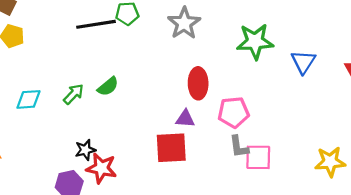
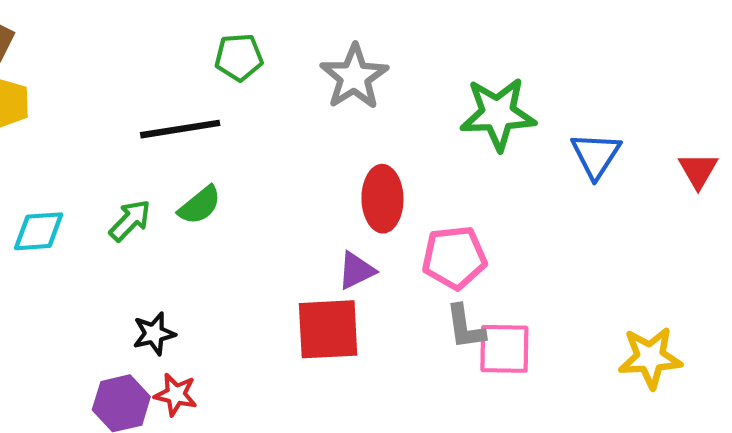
black line: (96, 24) -> (180, 129), moved
purple triangle: (185, 119) -> (356, 271), turned -30
red star: (101, 168) -> (176, 395), moved, size x0.7

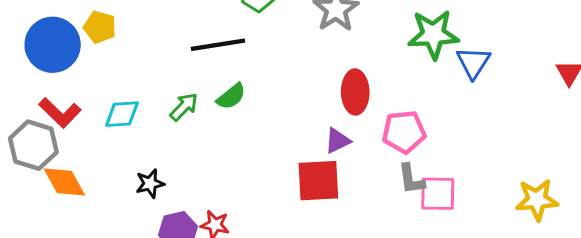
blue triangle: (596, 155) -> (473, 62), moved
black star: (154, 334) -> (150, 184), moved

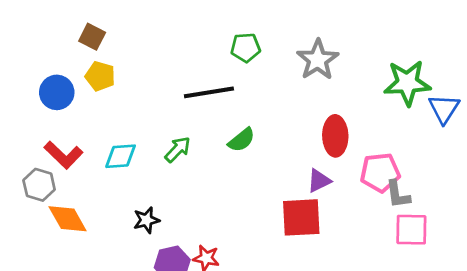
blue circle: (53, 45) -> (57, 92), size x0.7
green semicircle: (231, 96) -> (242, 140), moved
gray hexagon: (33, 145) -> (39, 185), size x0.7
gray L-shape: (411, 179) -> (398, 194), moved

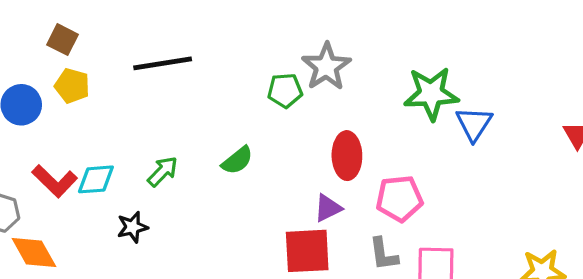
green pentagon: (246, 48) -> (285, 90), moved
black line: (209, 92) -> (163, 63), moved
red L-shape: (64, 155) -> (55, 181), moved
gray L-shape: (398, 194) -> (383, 254), moved
black star: (146, 220) -> (132, 227), moved

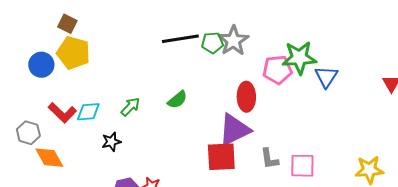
black line: (163, 63) -> (180, 39), moved
yellow pentagon: (72, 86) -> (73, 53), size x1.5
green pentagon: (285, 90) -> (212, 43), moved
pink pentagon: (399, 198) -> (277, 70), moved
purple triangle: (328, 208) -> (234, 130), size x1.8

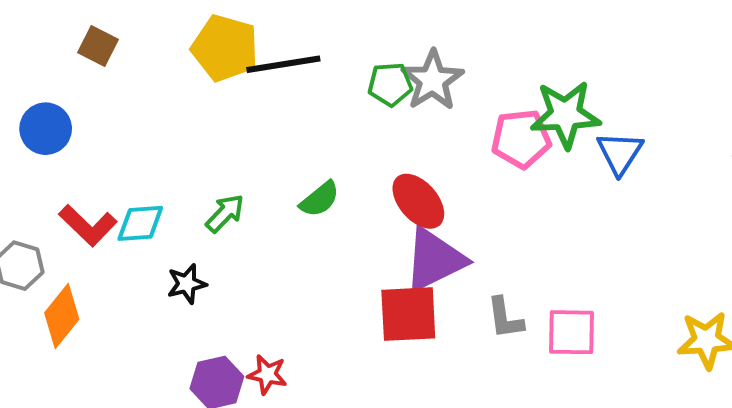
black line: (180, 39) -> (283, 64), moved
yellow pentagon: (73, 53) -> (225, 48), moved
red ellipse: (246, 97) -> (418, 201), moved, turned -40
orange diamond: (49, 158) -> (62, 316), turned 68

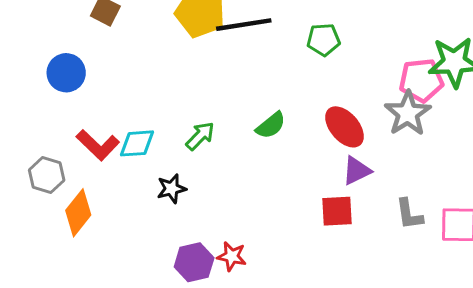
gray star: (432, 80) -> (408, 113), moved
purple triangle: (434, 260) -> (357, 171), size x0.6
red square: (408, 314) -> (337, 211), size x0.7

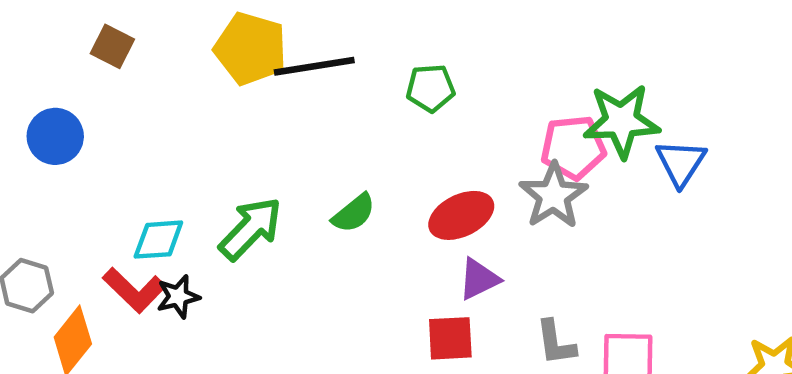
red ellipse: (345, 127) -> (461, 215), turned -75
green arrow: (200, 136) -> (251, 229), size x1.5
red L-shape: (98, 145) -> (134, 290), moved
black star: (172, 189) -> (178, 297), moved

